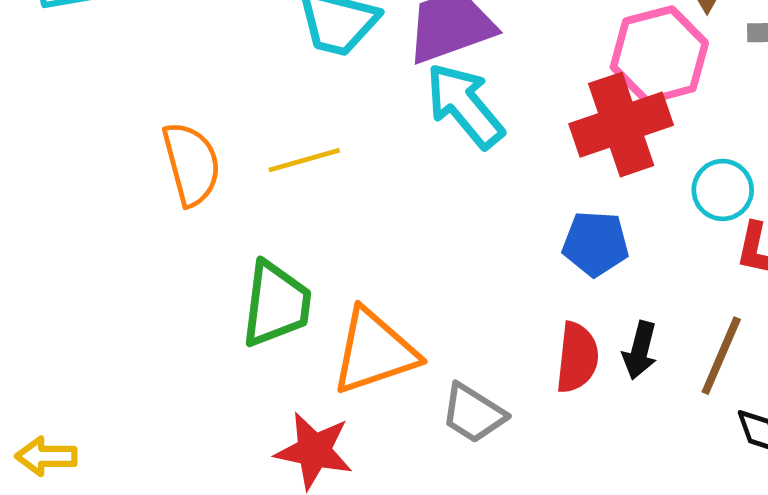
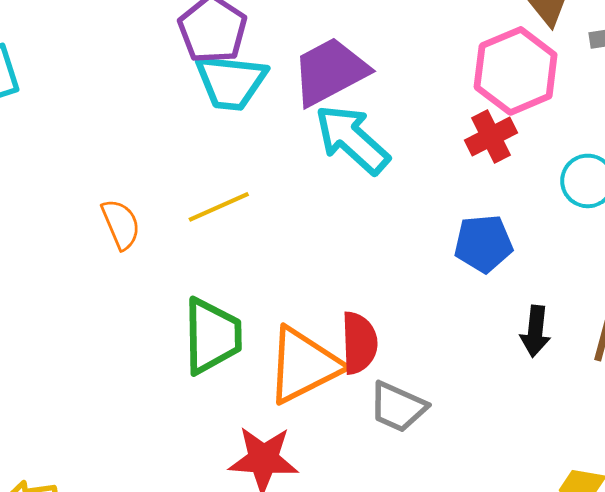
red cross: (621, 125) -> (491, 136), size x0.6
orange semicircle: (191, 164) -> (121, 224), size x0.7
red semicircle: (577, 358) -> (359, 343), moved

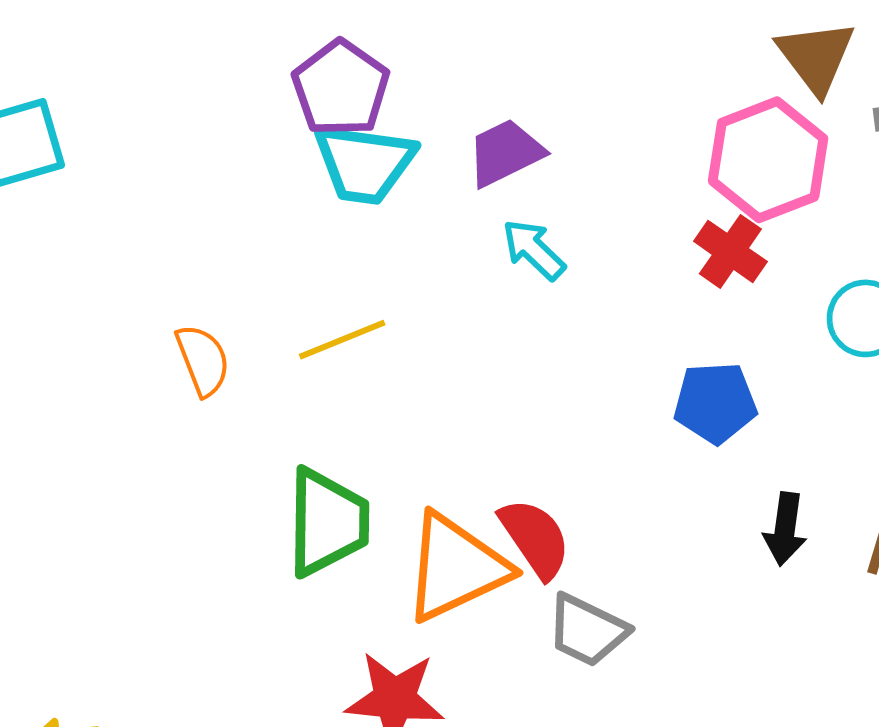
purple trapezoid: (330, 72) -> (505, 153), size x0.7
red cross: (491, 136) -> (730, 251), turned -30
cyan arrow: (352, 139) -> (534, 250), size x0.6
red semicircle: (359, 343) -> (535, 538), turned -34

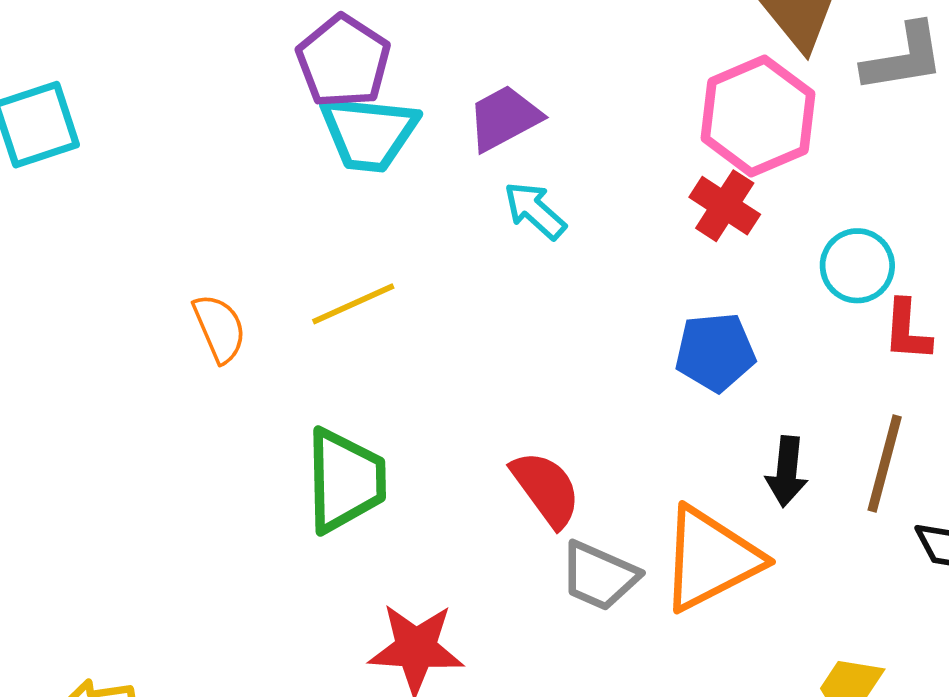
orange triangle: (456, 567) -> (710, 559), moved

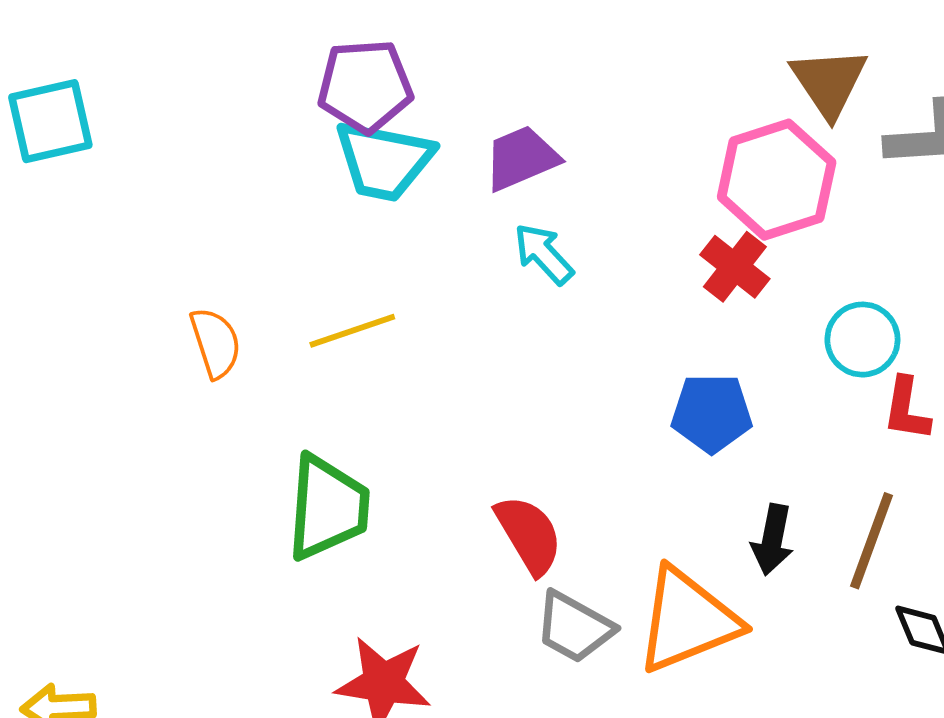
purple pentagon: (343, 61) -> (365, 86), turned 30

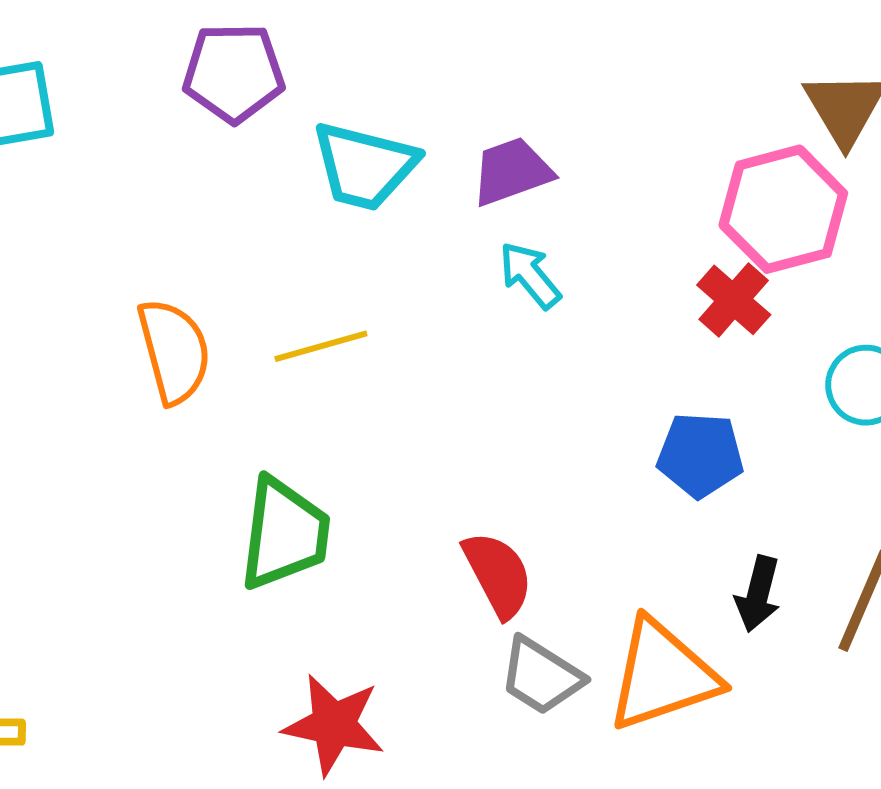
purple pentagon: (365, 86) -> (234, 73), moved
orange semicircle: (216, 343) -> (174, 351), size x1.4

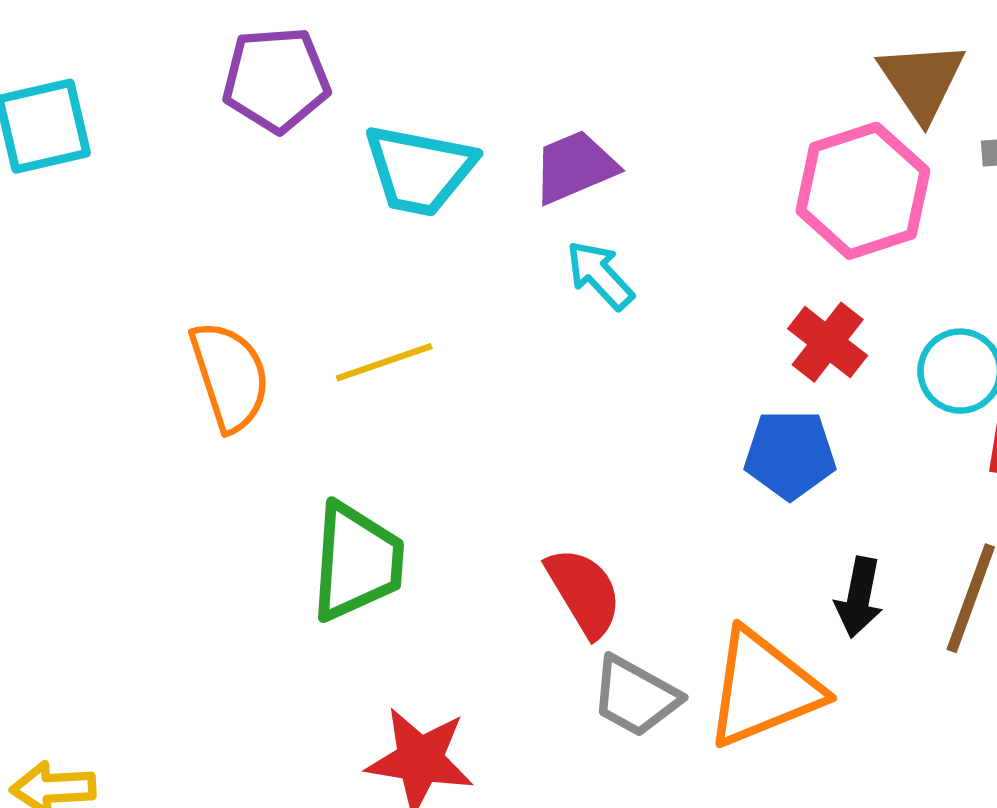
red cross: (734, 300) -> (828, 342), moved

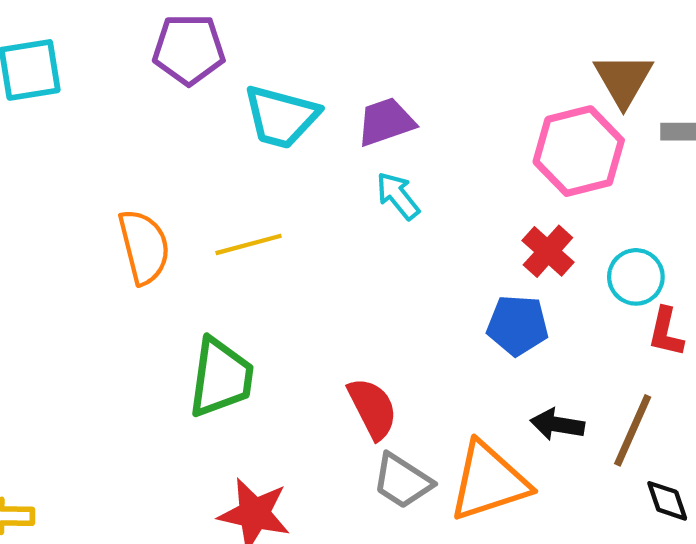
black arrow: (859, 597) -> (557, 424), turned 84

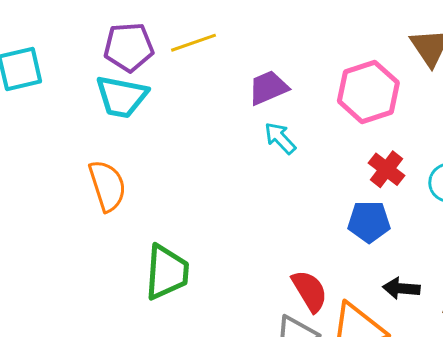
cyan trapezoid: (281, 117) -> (122, 97), moved
pink hexagon: (579, 151) -> (368, 92), moved
yellow line: (249, 244) -> (193, 43), moved
red semicircle: (372, 408) -> (310, 291), moved

